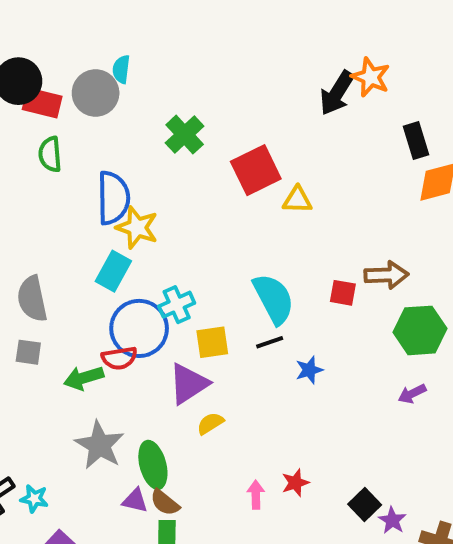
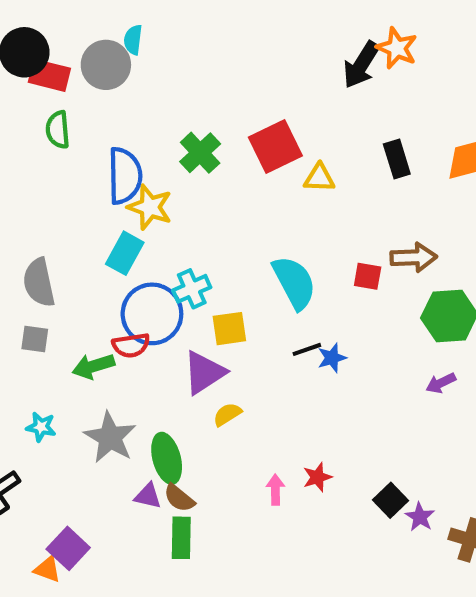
green cross: (185, 135) -> (200, 153), moved
black rectangle: (416, 140) -> (397, 159), moved
black line: (270, 342) -> (307, 349), moved
cyan star: (34, 499) -> (41, 427), moved

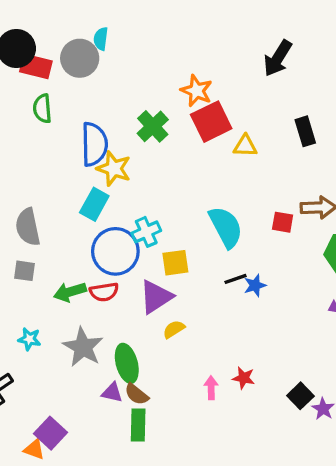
orange star: (397, 48) -> (197, 91), moved
red semicircle: (131, 345) -> (104, 292), moved
red star: (317, 477) -> (244, 378), turned 30

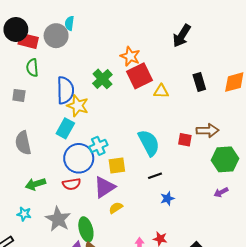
gray square: (25, 271) -> (19, 95), moved
blue star: (255, 285) -> (167, 198), moved
green arrow: (70, 292) -> (35, 184), moved

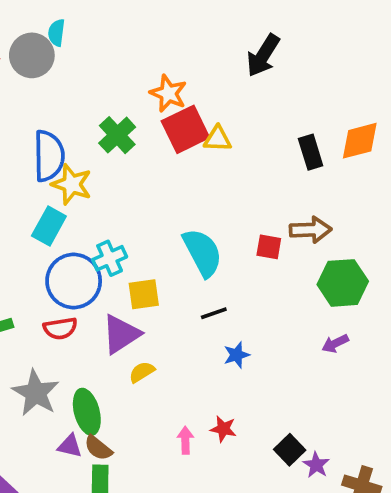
black rectangle: (199, 82) -> (311, 152), moved
yellow triangle: (161, 91) -> (218, 139), moved

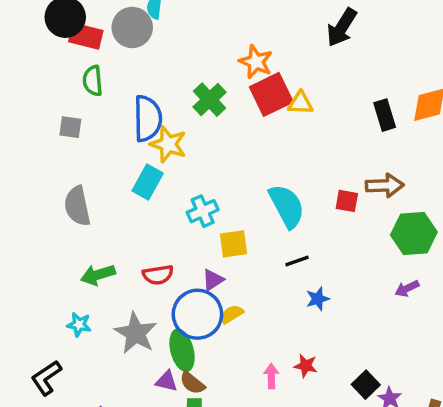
blue circle: (74, 281) -> (197, 314), moved
purple triangle: (121, 334) -> (213, 280), size x0.6

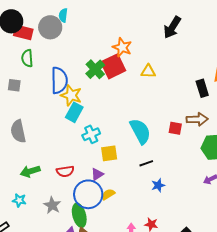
red square: (271, 94) -> (113, 66), moved
black rectangle: (385, 115) -> (202, 88), moved
cyan rectangle: (148, 182) -> (74, 112), moved
gray star: (136, 333) -> (52, 205), size x0.7

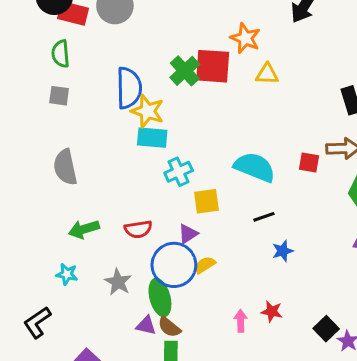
orange star: (122, 47) -> (245, 38), moved
green semicircle: (27, 58) -> (61, 54), moved
red square: (113, 66) -> (213, 66), turned 30
cyan rectangle: (74, 112) -> (152, 138), turned 66
cyan semicircle: (140, 131) -> (255, 167), turned -40

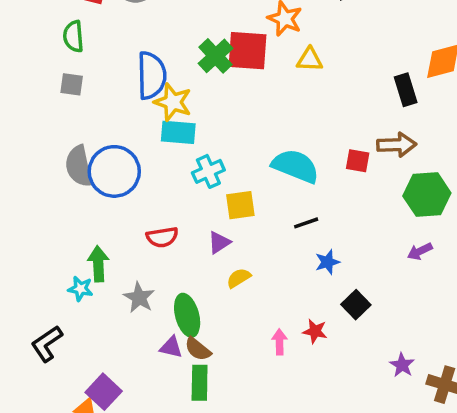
green arrow: (84, 229) -> (98, 264), moved, turned 104
blue circle: (174, 265) -> (114, 171), moved
black square: (326, 329) -> (356, 305), moved

